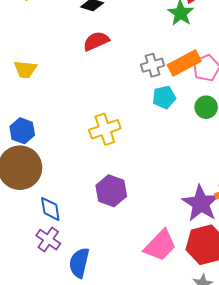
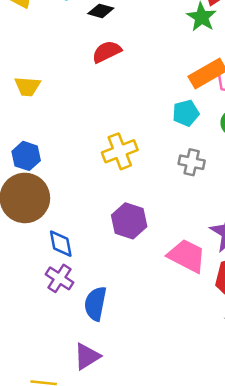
gray cross: (152, 65) -> (192, 162), moved, turned 30
pink trapezoid: (160, 245) -> (187, 256), moved, turned -105

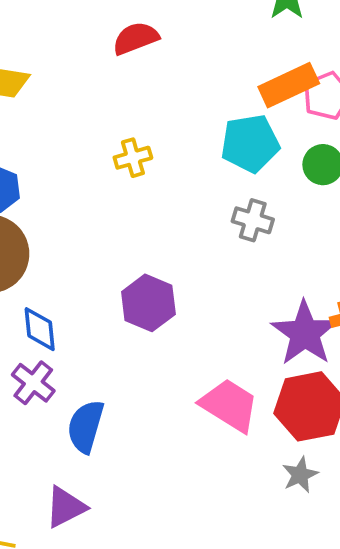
cyan pentagon: (186, 113) -> (250, 143), size x1.4
yellow cross: (120, 151) -> (133, 158), moved, size x0.7
pink trapezoid: (187, 256) -> (229, 405), moved

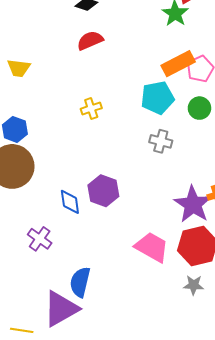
blue diamond: (40, 329) -> (70, 202), moved
blue semicircle: (86, 426) -> (80, 282), moved
gray star: (300, 475) -> (194, 285), turned 30
purple triangle: (66, 507) -> (61, 309), size x1.5

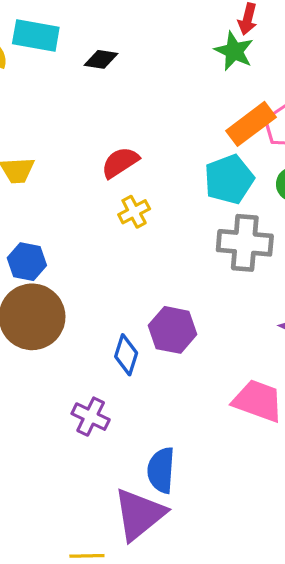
red semicircle: (90, 40) -> (120, 162), moved
gray cross: (161, 141) -> (245, 243), size x1.6
blue diamond: (70, 202) -> (126, 355), turned 35

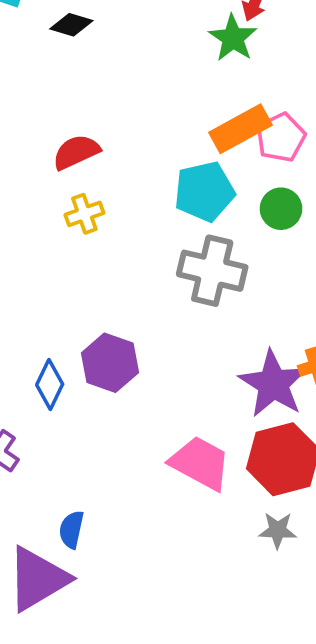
blue semicircle: (161, 470) -> (71, 530), size x0.7

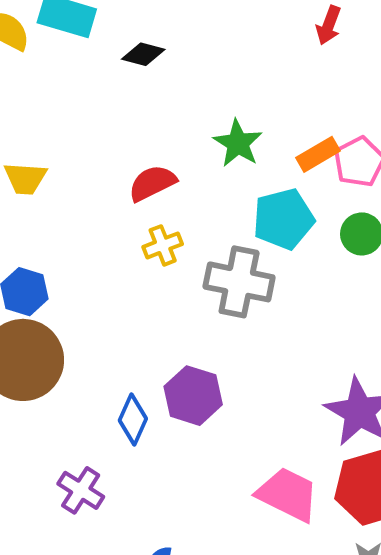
green star: (233, 38) -> (238, 143), moved
orange rectangle: (240, 129) -> (318, 154), size x0.7
gray cross: (212, 271) -> (239, 282), moved

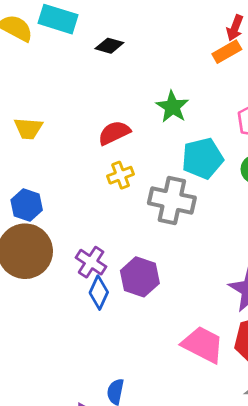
orange rectangle: (318, 154) -> (227, 52), moved
purple cross: (81, 490) -> (91, 262), moved

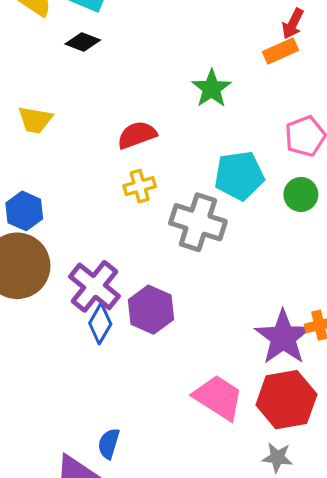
black diamond: (109, 46) -> (83, 42), moved
green star: (172, 107) -> (212, 88), moved
purple cross: (91, 262) -> (94, 286), size x1.4

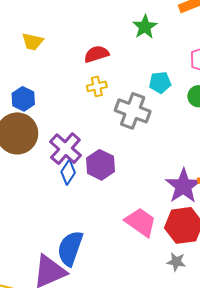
cyan pentagon: (239, 176) -> (160, 83), size x0.7
blue semicircle: (109, 444) -> (70, 248), size x1.8

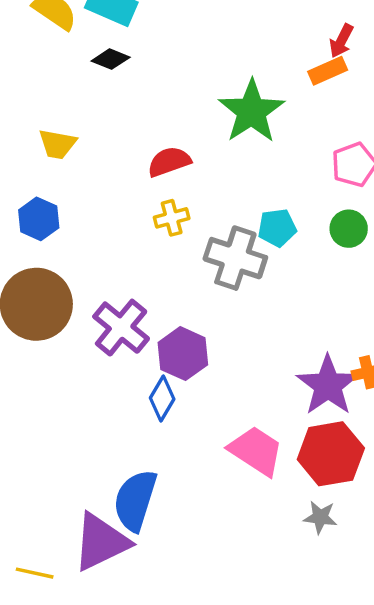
green star: (145, 27) -> (252, 111), size x1.5
cyan pentagon: (160, 83) -> (277, 228), moved
blue hexagon: (23, 99) -> (39, 219), moved
blue diamond: (68, 172) -> (162, 398), moved

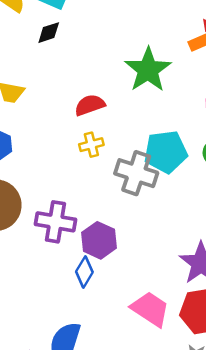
black diamond: (111, 59) -> (49, 33), turned -40
cyan pentagon: (277, 228) -> (166, 152), size x1.6
purple cross: (121, 328) -> (55, 222), turned -30

